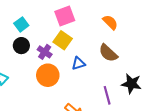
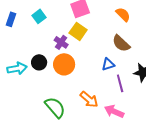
black circle: (21, 46) -> (39, 62), moved
blue triangle: (78, 64) -> (108, 64), moved

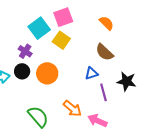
cyan square: (39, 16) -> (39, 28), moved, size x1.5
purple cross: (61, 42) -> (25, 51), moved

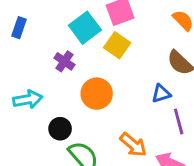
black circle: (22, 71) -> (60, 129), moved

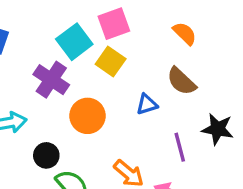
purple cross: (64, 61) -> (51, 80), size x1.5
blue triangle: (161, 94) -> (147, 104), moved

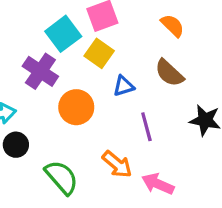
blue triangle: (147, 104) -> (124, 86), moved
purple line: (180, 147) -> (146, 127), moved
black circle: (46, 155) -> (16, 145), moved

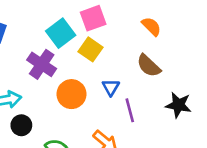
blue triangle: (124, 86) -> (111, 87), moved, turned -42

